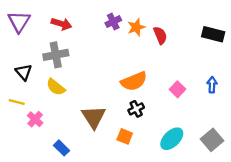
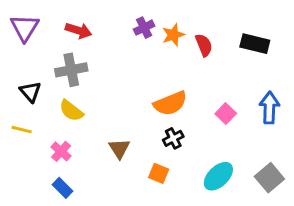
black rectangle: (213, 34) -> (255, 44), moved
blue arrow: (212, 85) -> (269, 108), size x1.5
brown triangle: (94, 117) -> (119, 149), size x0.7
pink cross: (35, 119) -> (61, 151), moved
blue rectangle: (62, 148) -> (62, 188), moved

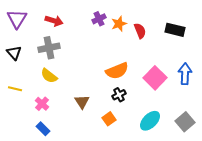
black triangle: (30, 92) -> (14, 53), moved
pink square: (226, 114) -> (155, 78), size x1.6
orange square: (159, 173) -> (109, 119), turned 32

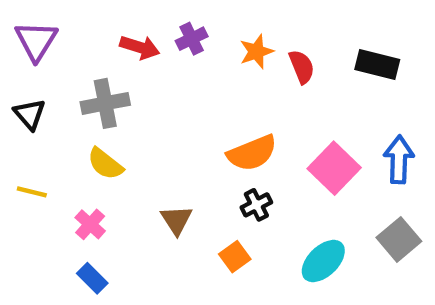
purple cross: (99, 19) -> (192, 39), moved
red arrow: (54, 21) -> (140, 47), moved
gray square: (185, 122) -> (399, 239), moved

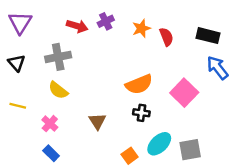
blue arrow: (399, 160) -> (217, 68), moved, turned -40
black cross: (256, 205) -> (141, 113), turned 35
gray square: (399, 239) -> (190, 150), moved, turned 30
orange square: (235, 257) -> (130, 156), moved
cyan ellipse: (323, 261) -> (159, 144), moved

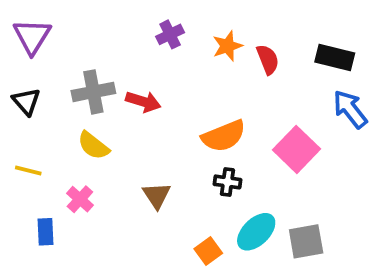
red arrow: (77, 26) -> (143, 102), moved
blue rectangle: (51, 153) -> (45, 232), moved, turned 42

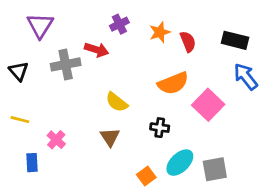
purple triangle: (32, 36) -> (40, 25), moved
red arrow: (143, 102) -> (97, 50), moved
orange semicircle: (224, 136) -> (173, 83), moved
yellow semicircle: (93, 146) -> (117, 102), moved

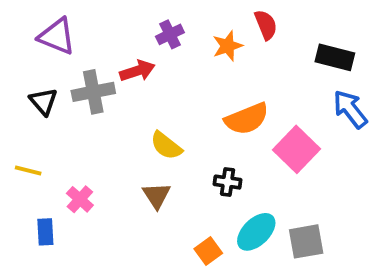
purple triangle: (40, 25) -> (57, 36), turned -40
red semicircle: (188, 42) -> (266, 25), moved
red arrow: (97, 50) -> (137, 71), turned -35
black triangle: (19, 71) -> (43, 101), moved

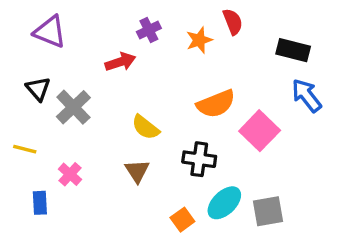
gray cross: (93, 92) -> (73, 107), moved, turned -33
black cross: (228, 182) -> (199, 159), size x1.4

